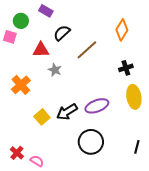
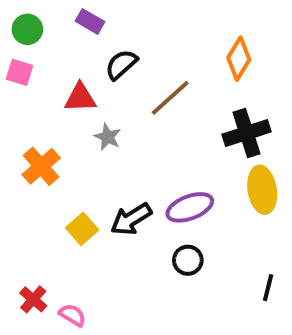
green circle: (21, 21) -> (27, 29), moved
black cross: (126, 68) -> (247, 133), size x1.6
black circle: (91, 142) -> (188, 260), moved, size x0.6

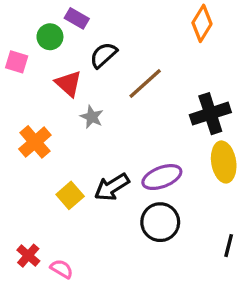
green circle: (27, 29) -> (50, 37), moved
orange diamond: (239, 59) -> (202, 23), moved
red triangle: (80, 98) -> (68, 84), turned 44
black circle: (188, 260) -> (160, 222), size x1.5

